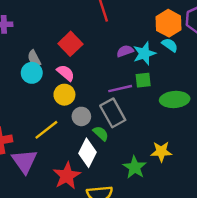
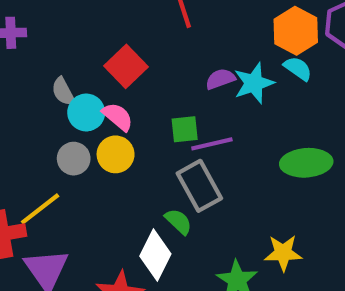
cyan circle: (32, 73) -> (86, 112), moved
green square: (143, 80) -> (185, 129), moved
gray circle: (81, 116) -> (74, 159), moved
yellow line: (46, 130) -> (40, 209), moved

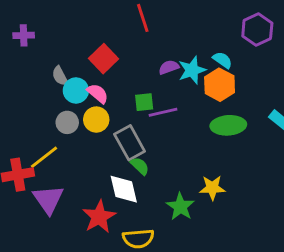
orange hexagon: (296, 31) -> (220, 85), moved
gray rectangle: (199, 186) -> (130, 143), moved
white diamond: (155, 255) -> (124, 189), turned -40

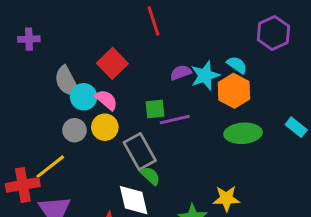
gray semicircle: (60, 76) -> (67, 82), size x1.5

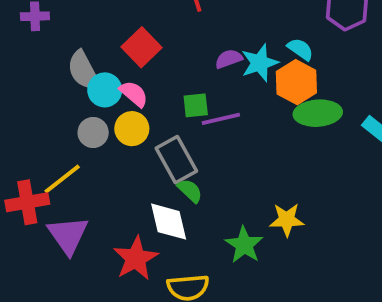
green ellipse: (243, 133) -> (318, 113), moved

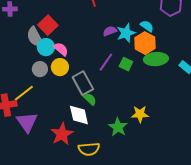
red square: (142, 47) -> (48, 25), moved
green square: (196, 105) -> (126, 64), moved, turned 32
purple line: (221, 119) -> (106, 62), turned -42

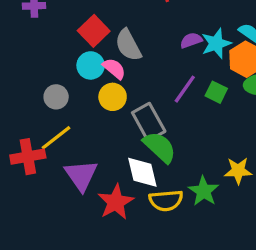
gray semicircle: (35, 37) -> (128, 45), moved
gray circle: (40, 69) -> (56, 97), moved
green semicircle: (90, 99) -> (160, 147), size x1.6
purple triangle: (27, 122) -> (81, 175), moved
yellow semicircle: (89, 149) -> (166, 200), moved

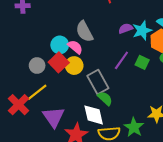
red square: (94, 31) -> (59, 62), moved
green semicircle: (160, 147) -> (105, 98), size x0.7
red cross: (28, 157) -> (19, 105), turned -35

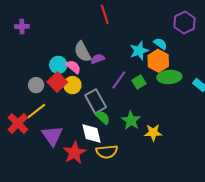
purple semicircle: (126, 28) -> (98, 59), moved
green square: (142, 62) -> (139, 82), turned 32
green star: (134, 127) -> (131, 120), moved

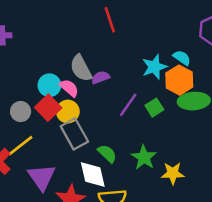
gray rectangle: (96, 101) -> (74, 134), moved

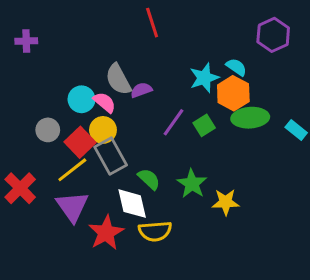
red square: (48, 108) -> (80, 142), moved
yellow line: (21, 146) -> (72, 170), moved

